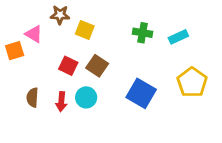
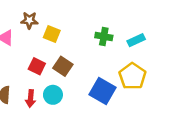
yellow pentagon: (192, 82) -> (132, 76), moved

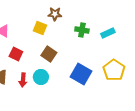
brown star: (29, 20) -> (55, 14), moved
red square: (37, 66) -> (16, 54), moved
yellow pentagon: (132, 76) -> (114, 70), moved

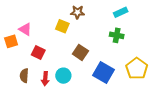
green cross: (82, 30) -> (117, 35), moved
cyan rectangle: (108, 33) -> (121, 12), moved
brown square: (49, 54) -> (80, 52), moved

